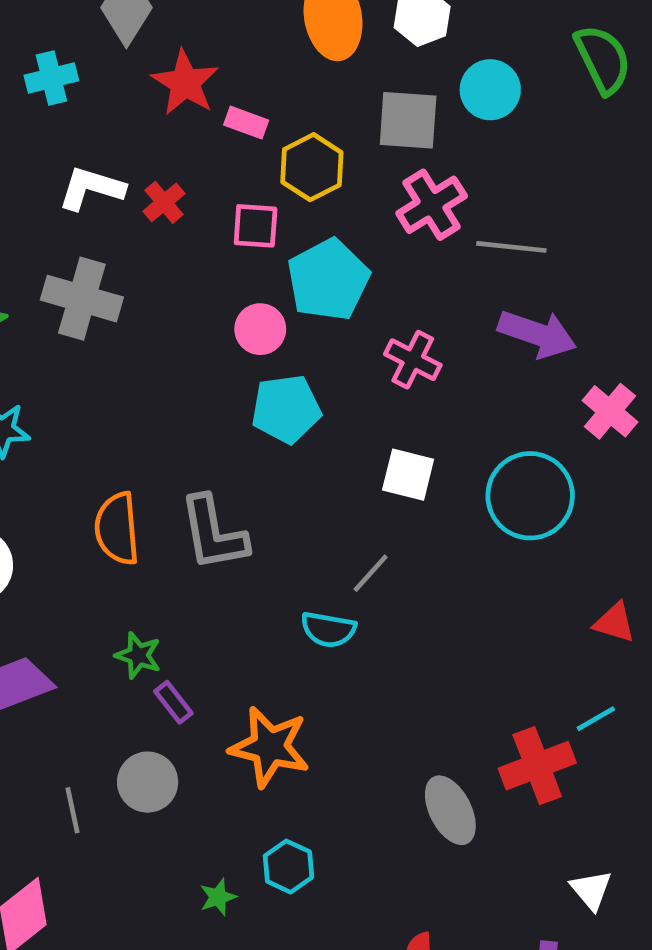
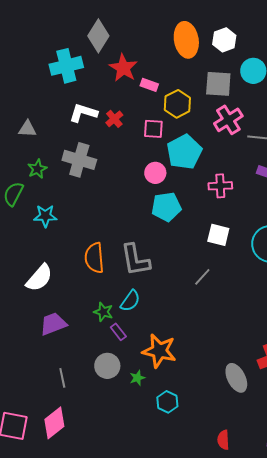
cyan cross: (51, 78) -> (66, 66), size x1.5
pink cross: (413, 360) -> (220, 186), turned -30
cyan semicircle: (328, 630) -> (130, 301), moved, turned -65
gray line: (72, 810) -> (62, 378), moved
green star: (218, 897) -> (137, 378), moved

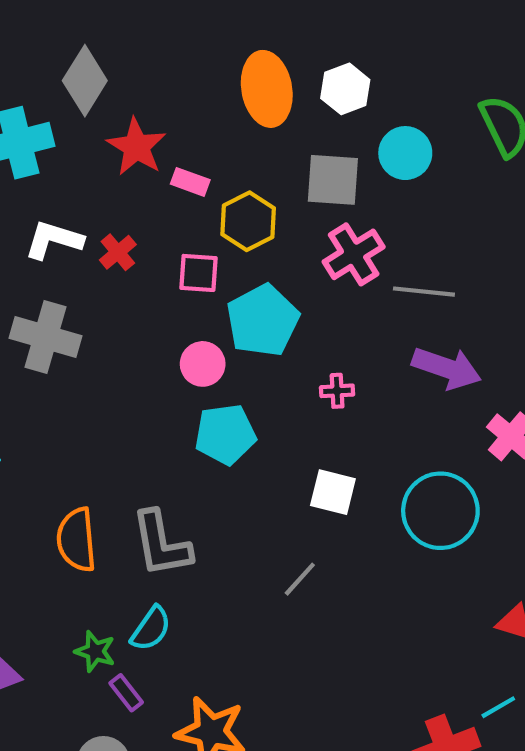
pink cross: (220, 186) -> (337, 391), size x0.7

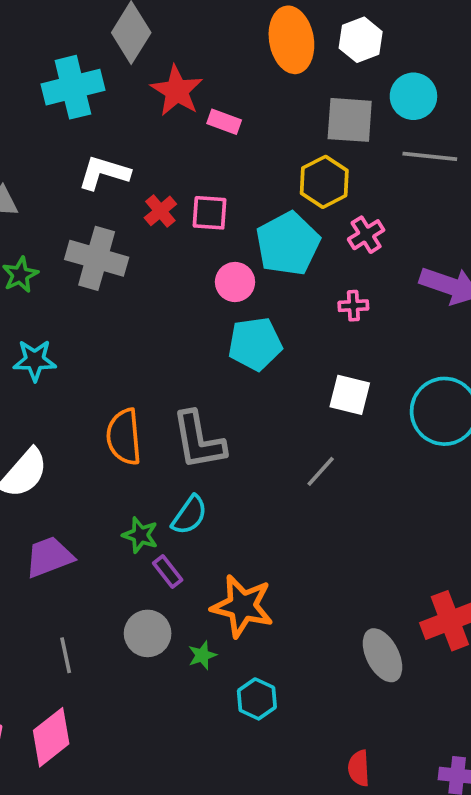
yellow hexagon: (248, 221) -> (324, 182), moved
red cross: (118, 252) -> (160, 211), moved
pink cross: (354, 254) -> (366, 235), moved, size x0.7
pink square: (198, 273) -> (210, 213), moved
gray line: (424, 292) -> (430, 156), moved

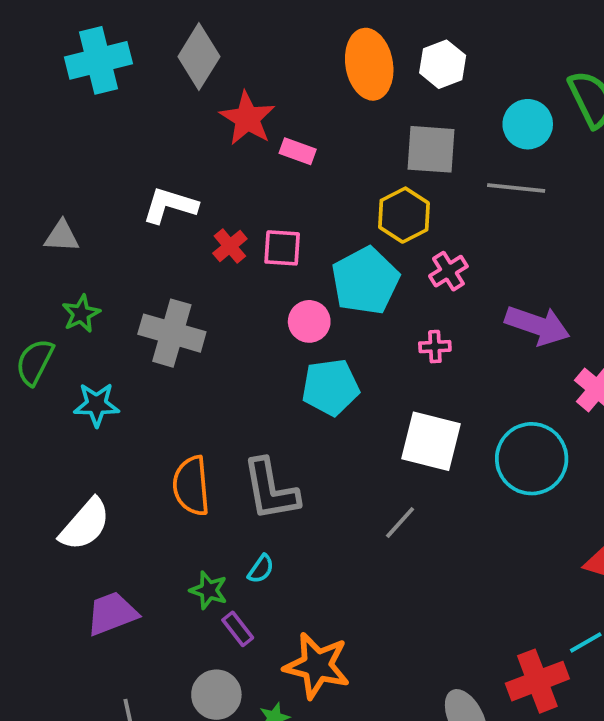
cyan cross: (73, 87) -> (98, 60), moved
cyan circle: (413, 96) -> (528, 124), moved
gray cross: (97, 258) -> (172, 333), moved
white square: (350, 395) -> (431, 441), size x1.4
cyan semicircle: (189, 515) -> (261, 569), size x0.7

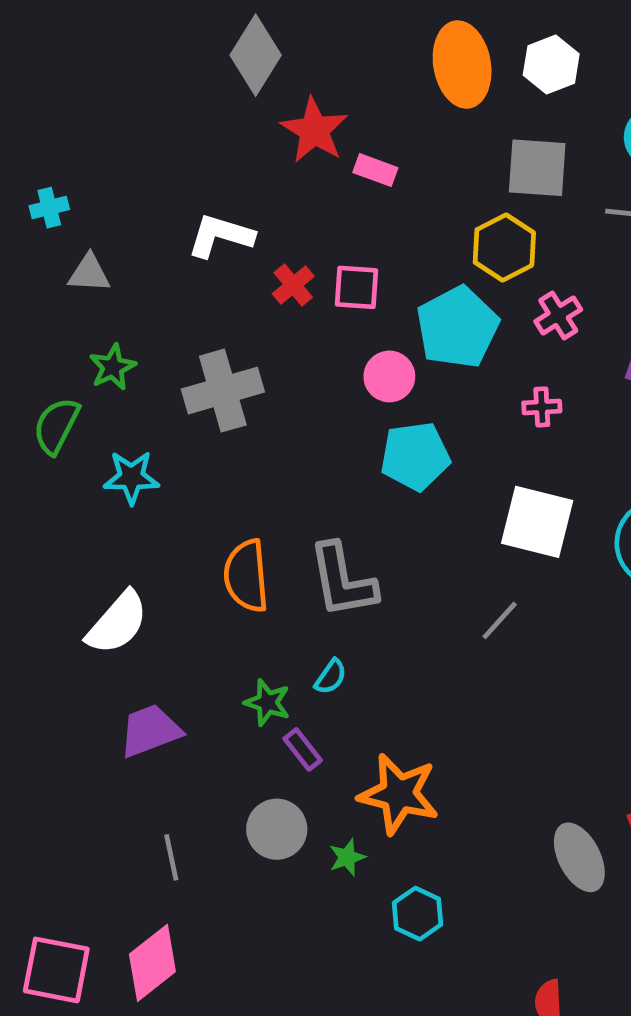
cyan cross: (98, 60) -> (49, 208), moved, size x0.5
gray cross: (172, 333) -> (223, 391), turned -32

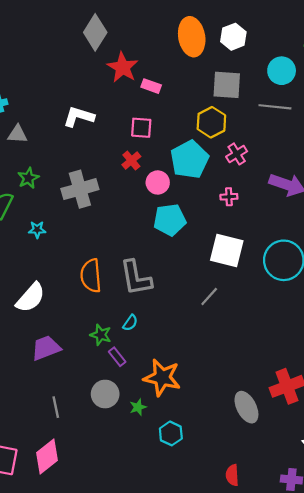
red cross: (293, 285) -> (131, 161), moved
pink square: (357, 287) -> (141, 128), moved
cyan star: (131, 477) -> (37, 230), size x0.7

